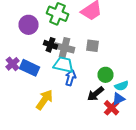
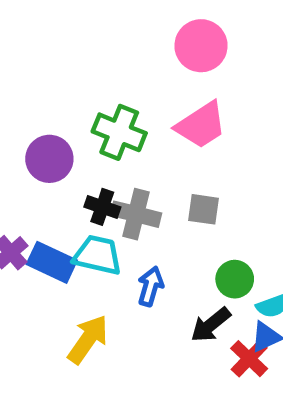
cyan trapezoid: (64, 65) -> (98, 255), moved

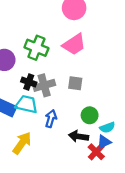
gray cross: (136, 214) -> (44, 85), turned -30
black arrow: (211, 325) -> (79, 136), turned 48

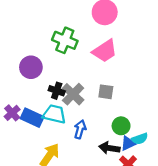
green cross: (36, 48) -> (65, 40), moved
gray cross: (44, 85) -> (73, 94), turned -30
blue triangle: (104, 142) -> (128, 143), moved

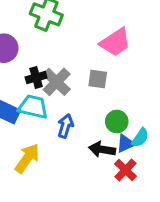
pink trapezoid: (105, 51) -> (115, 42), moved
black cross: (57, 91) -> (36, 78), turned -35
cyan semicircle: (140, 139) -> (140, 138), turned -35

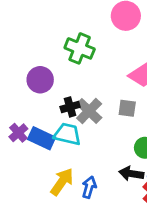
blue arrow: (65, 126) -> (89, 187), moved

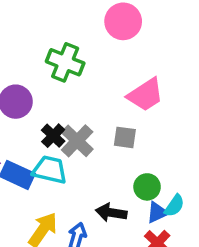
black cross: (70, 107) -> (53, 136), turned -30
black arrow: (131, 174) -> (111, 213), moved

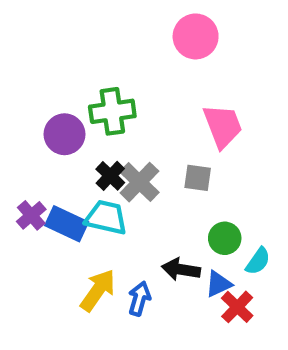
green cross: (65, 62) -> (112, 111), moved, turned -30
pink trapezoid: (145, 95) -> (223, 126), turned -78
blue triangle: (157, 213) -> (218, 284), moved

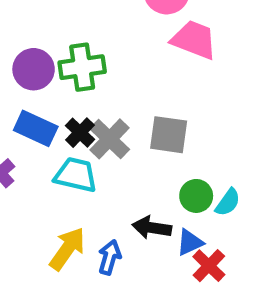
pink trapezoid: (223, 126) -> (194, 40), moved, turned -48
purple circle: (65, 134) -> (34, 69), moved
gray square: (198, 178) -> (169, 135), size x1.4
blue rectangle: (67, 224) -> (36, 128), moved
cyan semicircle: (258, 261) -> (228, 202), moved

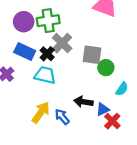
gray cross: (110, 139) -> (62, 43), moved
green circle: (196, 196) -> (106, 68), moved
blue arrow: (110, 257) -> (62, 117), turned -56

